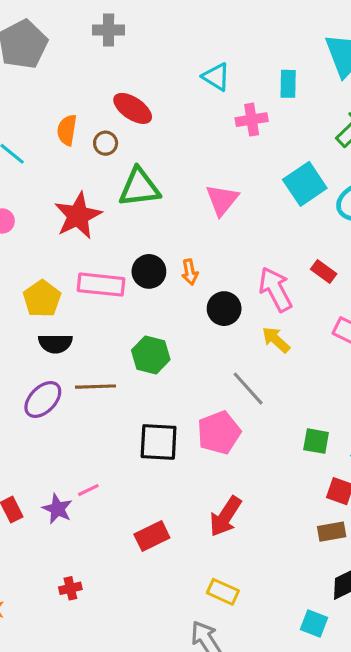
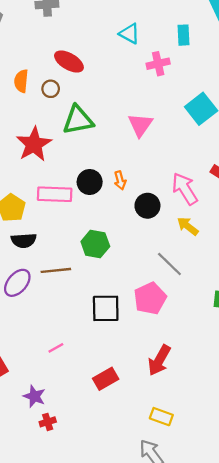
purple star: (57, 509) -> (34, 396), moved

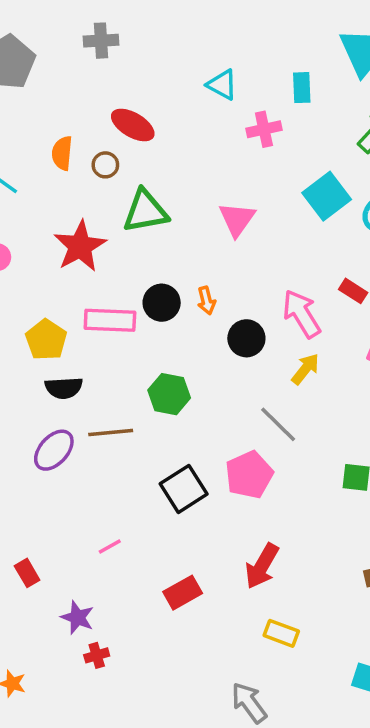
yellow arrow: (188, 226) -> (305, 369), turned 90
black square: (106, 308) -> (184, 489), turned -32
yellow rectangle: (161, 417) -> (281, 633), moved

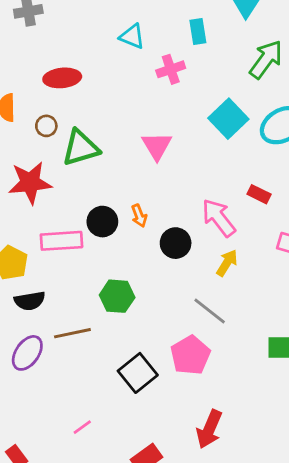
red ellipse: (133, 125) -> (62, 78), turned -30
brown circle: (105, 165) -> (46, 126), moved
red star: (80, 246) -> (30, 183), turned 30

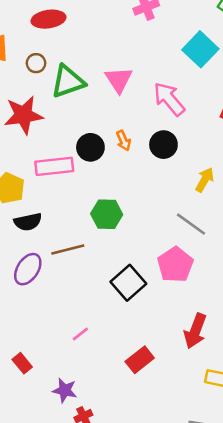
pink triangle: (157, 146) -> (119, 80), moved
pink arrow: (219, 218) -> (169, 99), moved
black circle: (176, 243) -> (163, 145), moved

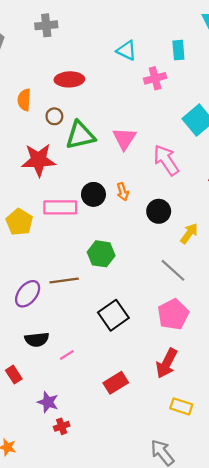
black circle: (163, 145) -> (159, 211), moved
black semicircle: (28, 222) -> (37, 340), moved
pink pentagon: (175, 265) -> (173, 314), moved

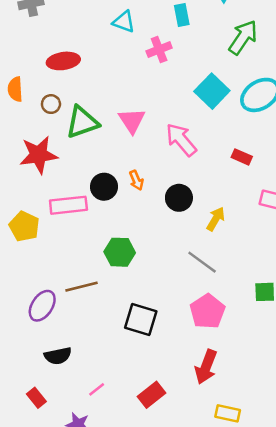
black square: (113, 315) -> (141, 319), turned -32
pink line: (67, 355) -> (97, 389), moved

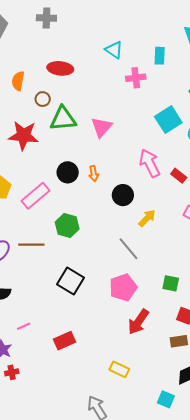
pink arrow: (181, 140) -> (150, 163), moved
pink rectangle: (68, 205) -> (36, 196), moved, turned -48
red arrow: (206, 367) -> (138, 322), moved

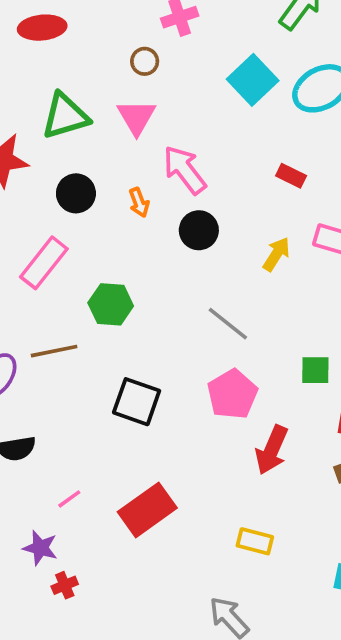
brown circle: (43, 99) -> (145, 61), moved
pink arrow: (150, 163) -> (185, 170), moved
black circle: (68, 172) -> (76, 193), moved
yellow arrow: (147, 218) -> (276, 254), moved
red rectangle: (64, 341) -> (147, 510), size x1.4

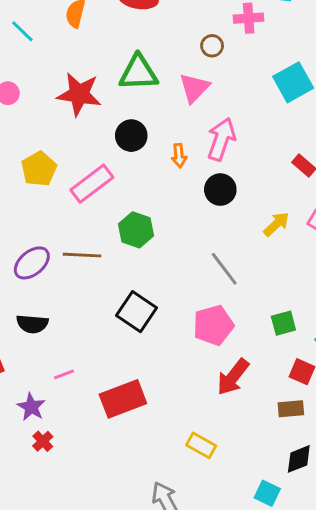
pink arrow: (185, 170) -> (221, 139), turned 42
green square: (315, 370) -> (283, 323), turned -30
red cross: (65, 585) -> (43, 441), turned -36

